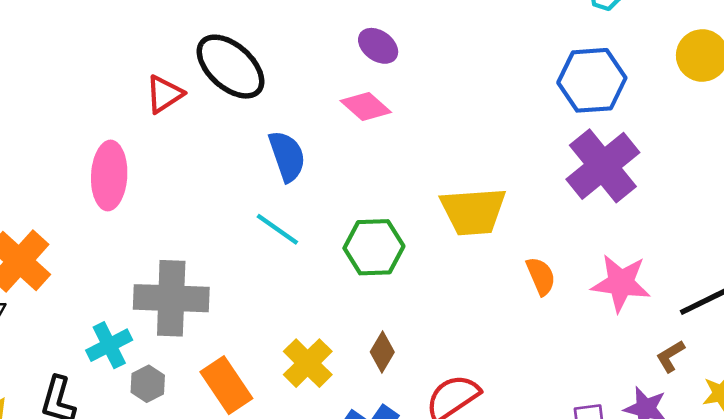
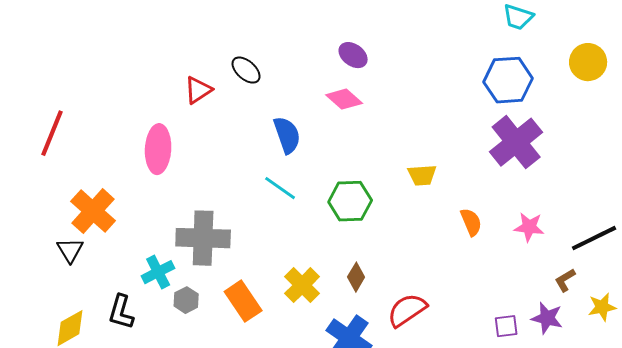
black ellipse: (231, 67) -> (246, 70), size x0.6
yellow trapezoid: (473, 211) -> (422, 175), size x0.6
pink star: (621, 283) -> (529, 227), size x0.7

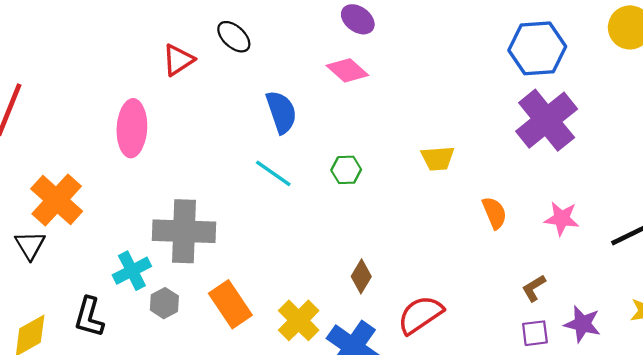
green hexagon: (350, 201) -> (346, 170), moved, size x0.6
brown L-shape: (565, 280) -> (534, 288), moved
yellow cross: (302, 285) -> (299, 320), moved

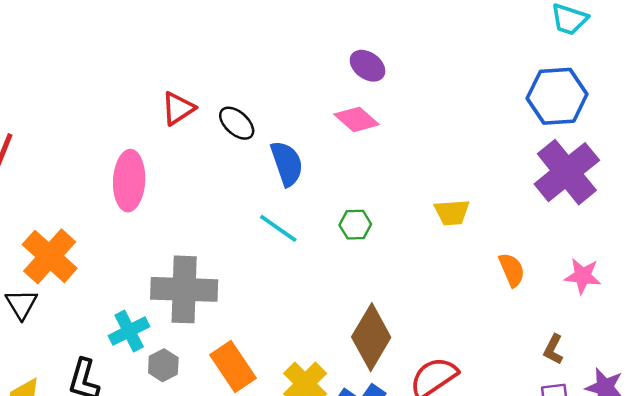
black ellipse: (234, 37) -> (237, 123), moved
brown diamond: (361, 276) -> (371, 337), size x1.8
brown L-shape: (534, 288) -> (553, 349), turned -32

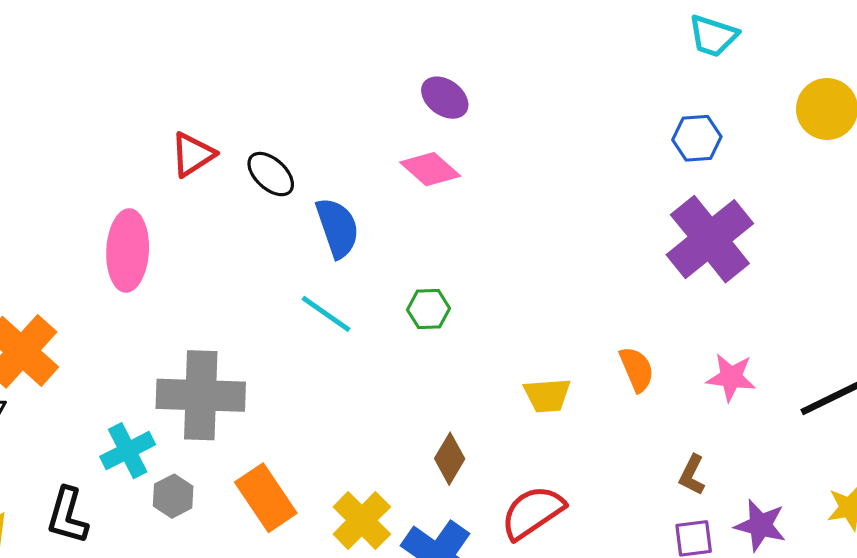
blue hexagon: (557, 96) -> (697, 138), size x0.6
yellow trapezoid: (452, 212) -> (547, 395), moved
brown diamond: (371, 337) -> (450, 459), size x0.6

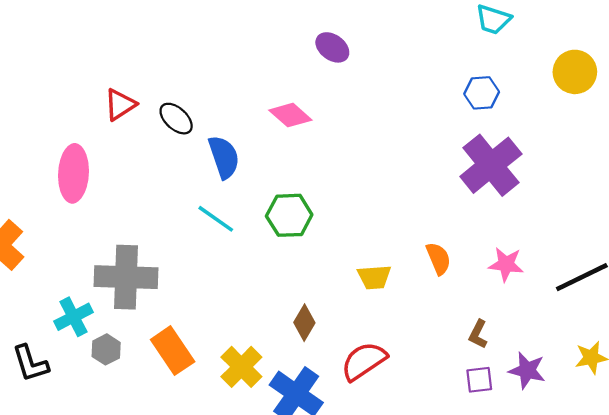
purple ellipse: (445, 98) -> (332, 47), moved
green hexagon: (428, 309) -> (289, 215), size x1.5
black L-shape: (67, 516) -> (30, 363), turned -33

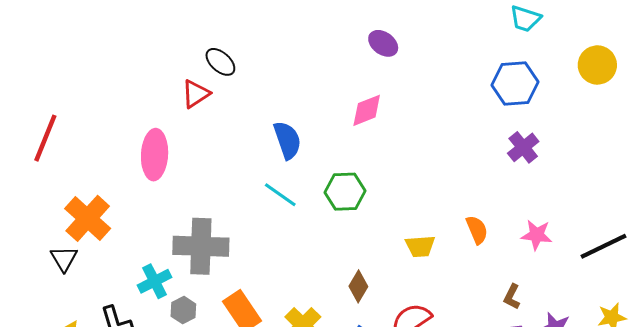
blue hexagon: (482, 93) -> (515, 84), size x1.5
pink diamond: (290, 115) -> (367, 110), moved, turned -63
black ellipse: (176, 119) -> (220, 62), moved
purple cross: (491, 165) -> (523, 147), size x0.6

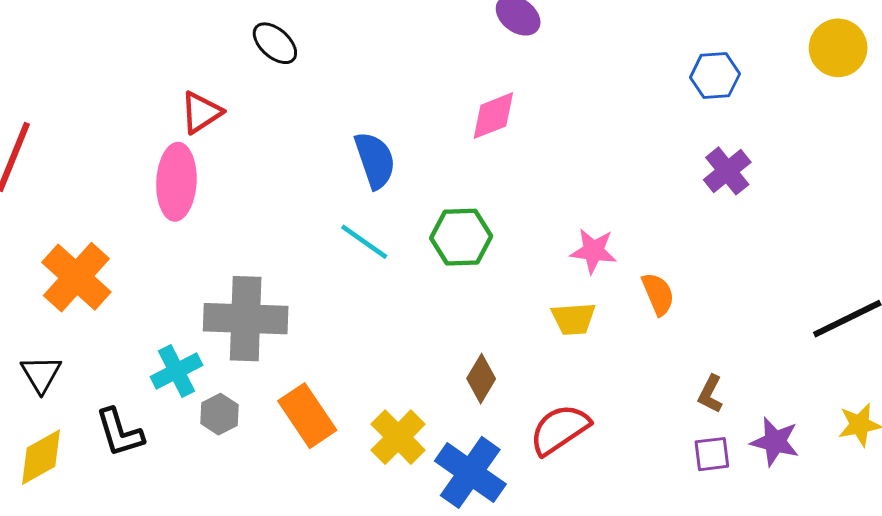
blue hexagon: (515, 84) -> (715, 76), size x0.7
red triangle: (196, 94) -> (201, 112), moved
pink star: (537, 235) -> (593, 251), moved
black triangle: (64, 259) -> (41, 374), moved

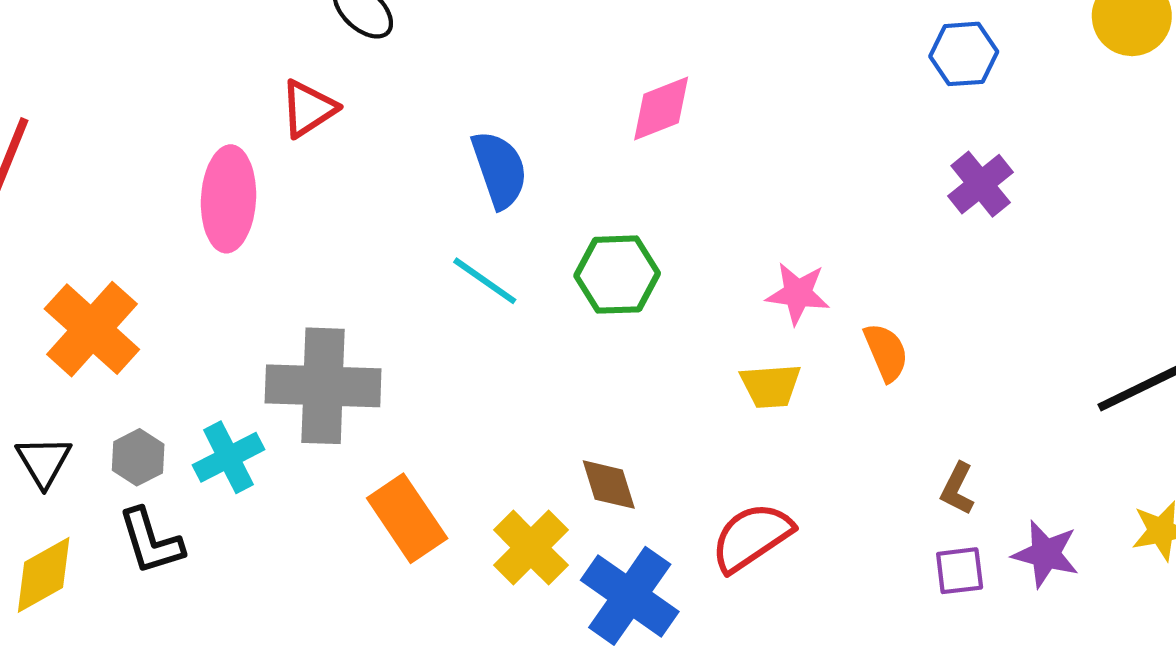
red triangle: (201, 112) -> (308, 109), moved
brown diamond: (481, 379) -> (609, 485), moved, turned -48
gray hexagon: (220, 414) -> (138, 457), moved

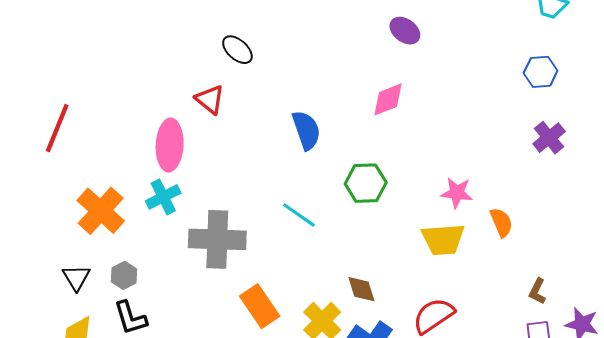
red triangle: (308, 109) -> (210, 99), turned -48
cyan line: (485, 281) -> (299, 215), moved
yellow trapezoid: (770, 386) -> (443, 239), size x1.4
cyan cross: (228, 457) -> (163, 197), moved

